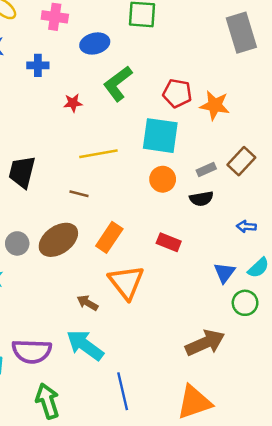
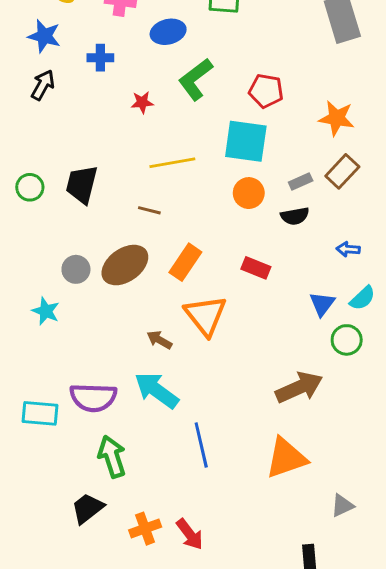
orange star: (215, 105) -> (337, 118), moved

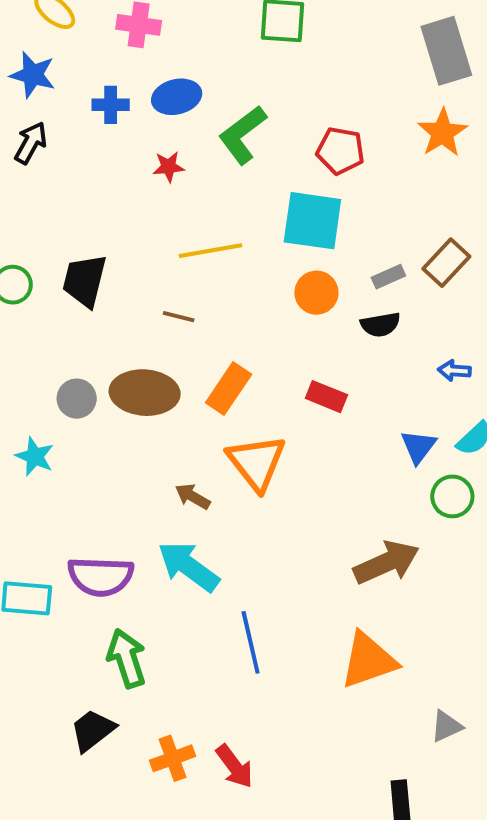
blue ellipse: (168, 32) -> (177, 97), moved
orange star: (337, 118) -> (442, 133), moved, turned 30
brown ellipse: (125, 265) -> (145, 393), turned 39

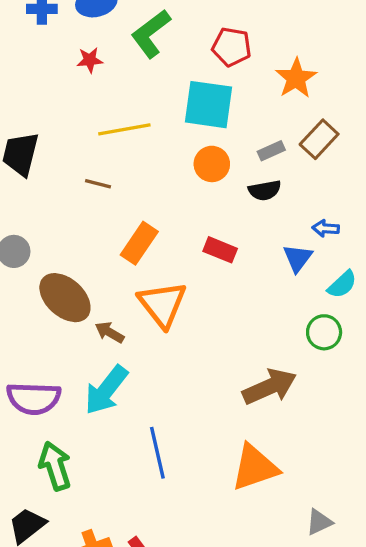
orange star: (442, 133) -> (296, 78), moved
brown ellipse: (145, 393) -> (65, 298), moved, turned 38
blue triangle: (418, 447) -> (298, 258), moved
cyan arrow: (189, 566) -> (106, 390), turned -88

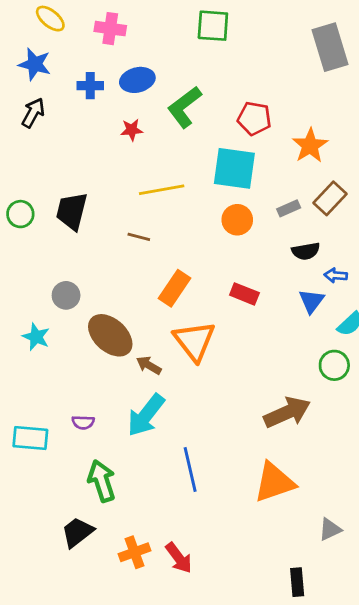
black semicircle: (265, 190) -> (306, 251), moved
purple semicircle: (34, 398) -> (83, 422), size x0.5

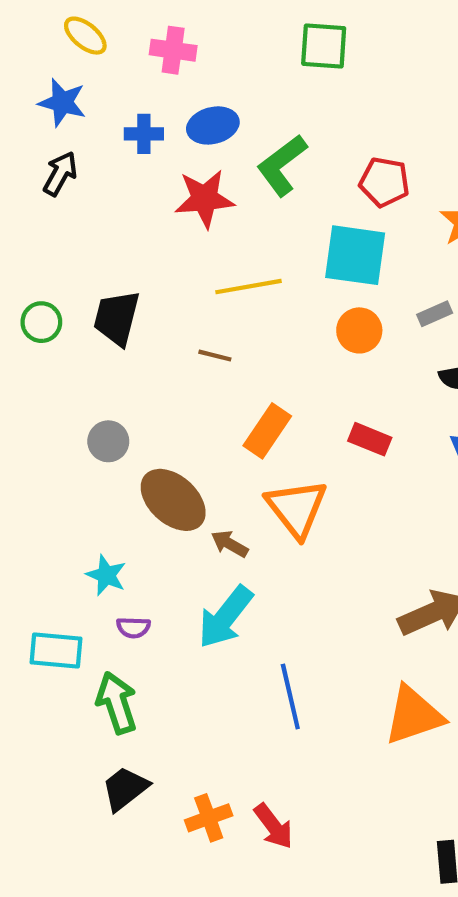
red star: (132, 130) -> (205, 199), size x1.8
cyan star: (36, 337) -> (106, 575), moved
green arrow: (102, 481) -> (117, 703), moved

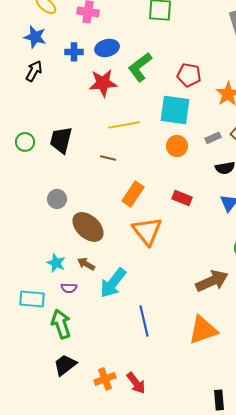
brown arrow: (230, 544) -> (86, 264), moved

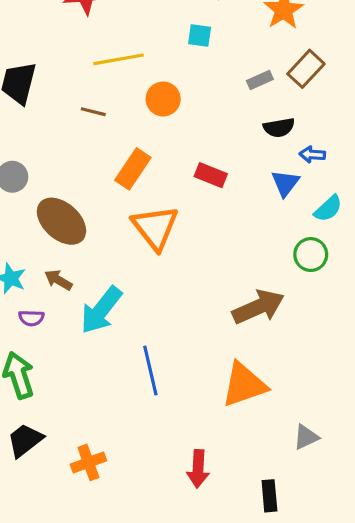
cyan square: (175, 110) -> (200, 35), size x0.5
orange circle: (177, 146) -> (163, 99), moved
red arrow: (136, 383) -> (198, 469), moved, turned 40

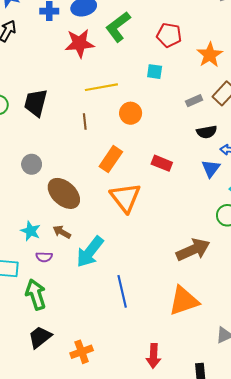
brown line: (93, 112) -> (85, 122), turned 70

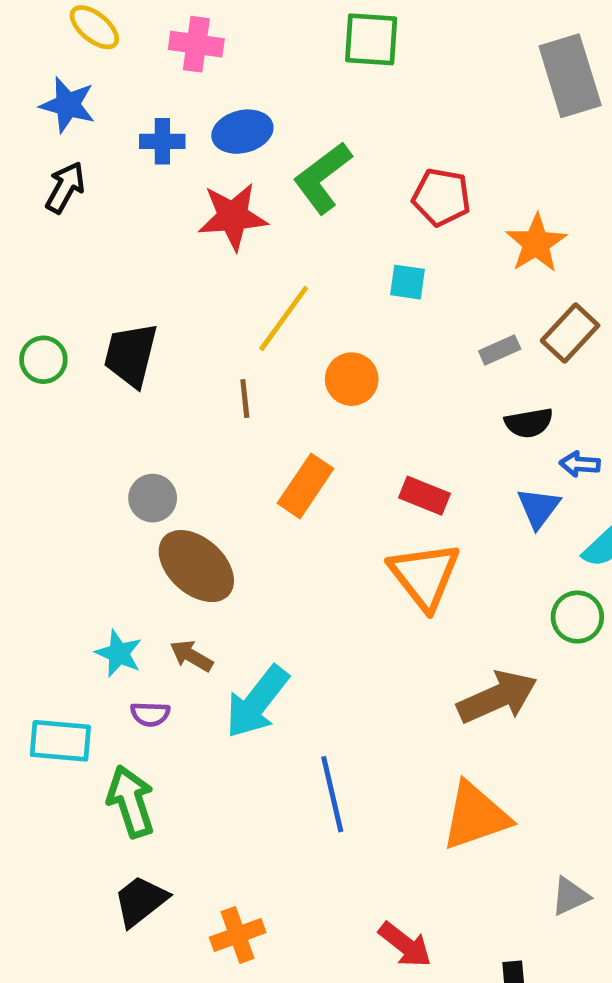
yellow line: (101, 87) -> (284, 318), turned -44
gray circle: (32, 164) -> (153, 498), moved
orange triangle: (125, 198) -> (424, 576), moved
red arrow: (153, 356) -> (405, 945), turned -55

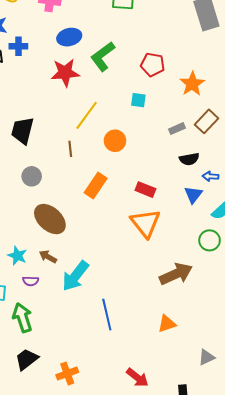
blue cross: (162, 141) -> (18, 46), moved
gray circle: (153, 498) -> (32, 176), moved
orange triangle: (475, 816) -> (167, 324), size x0.6

